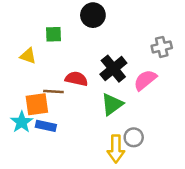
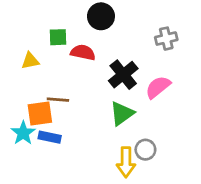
gray cross: (162, 47) -> (166, 39), moved
yellow triangle: (28, 56) -> (30, 61), turned -30
red semicircle: (76, 79) -> (83, 52), moved

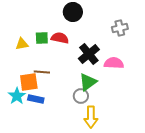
green square: (58, 37) -> (42, 38), moved
pink semicircle: (158, 87) -> (114, 63), turned 42
gray circle: (145, 150) -> (81, 96), moved

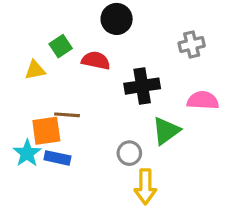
green square: (42, 38) -> (61, 46), moved, turned -32
black cross: (89, 54) -> (142, 86), turned 30
pink semicircle: (114, 63) -> (203, 100), moved
green triangle: (88, 82) -> (166, 131), moved

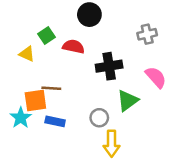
yellow triangle: (35, 70) -> (27, 54), turned 35
pink semicircle: (203, 100) -> (156, 77), turned 45
blue rectangle: (57, 158) -> (55, 121), moved

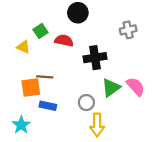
pink semicircle: (156, 77) -> (136, 86), moved
cyan star: (21, 118) -> (21, 125), moved

